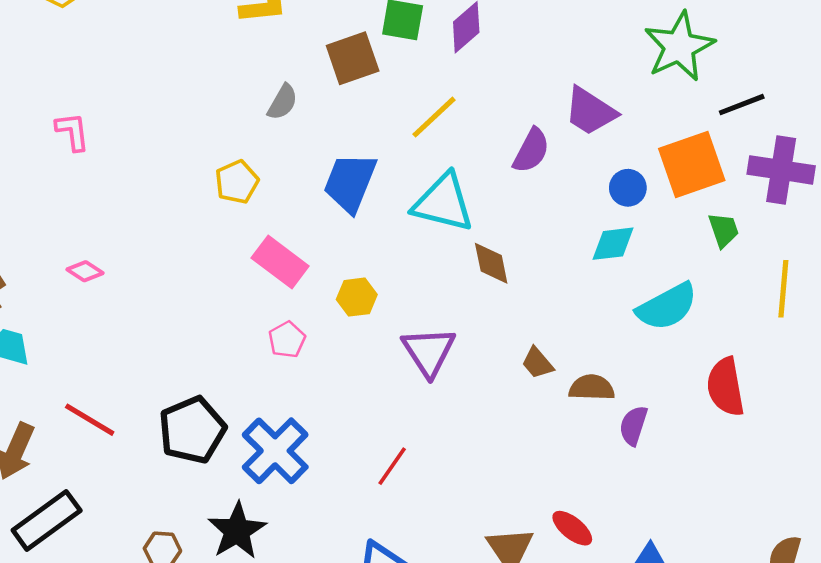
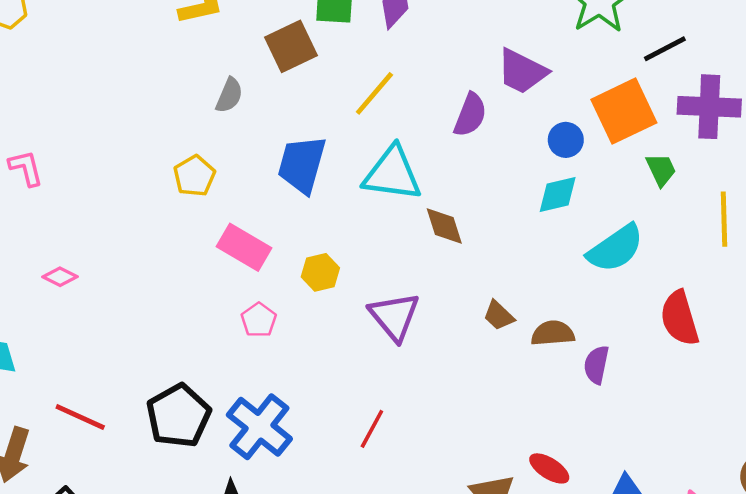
pink L-shape: (72, 132) -> (26, 168), moved

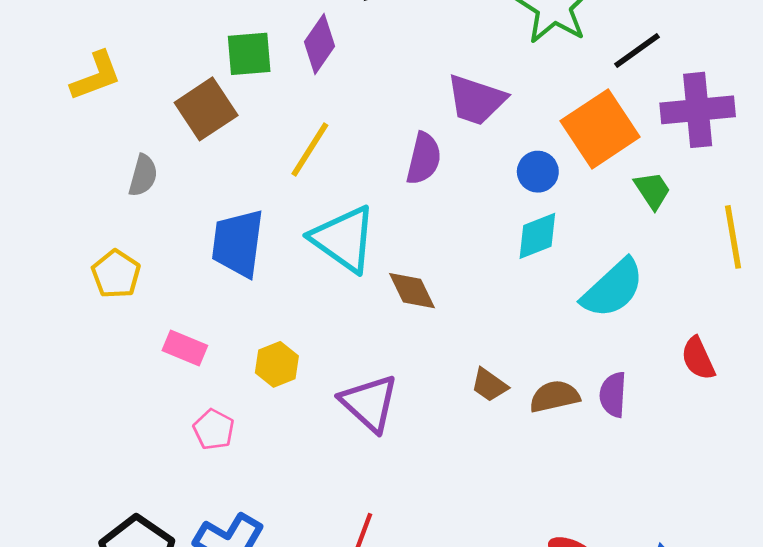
cyan triangle: (392, 174) -> (344, 239), turned 36
pink rectangle: (244, 247) -> (185, 348), size x0.7
red semicircle: (680, 318) -> (698, 358), size x0.7
purple semicircle: (596, 365) -> (613, 395), moved

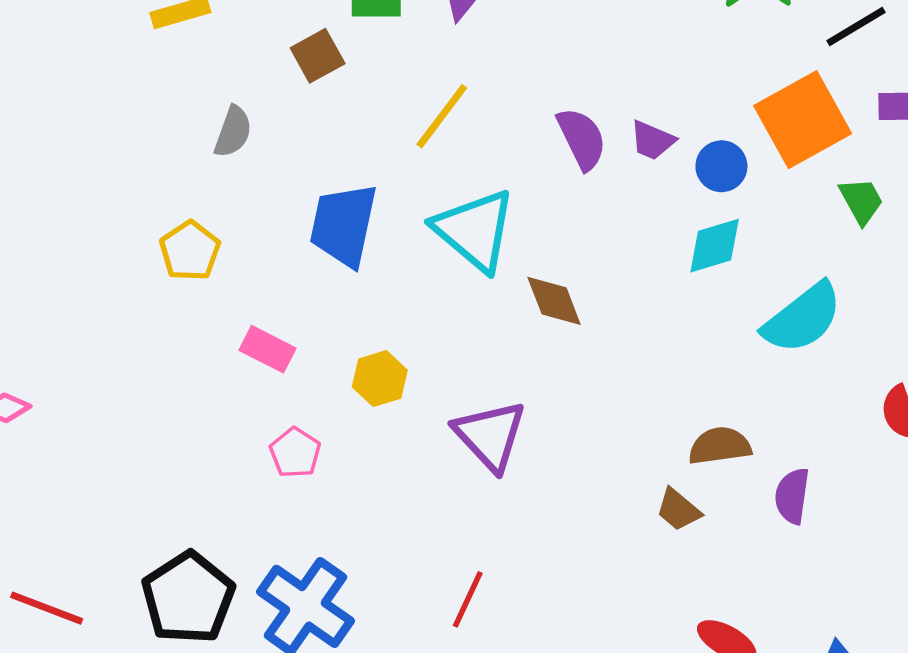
purple trapezoid: (476, 100) -> (652, 140), moved, size x0.6
brown square: (206, 109) -> (318, 56), size x0.7
purple semicircle: (424, 158) -> (582, 139), turned -44
brown trapezoid: (489, 385) -> (678, 510), moved
purple semicircle: (613, 395) -> (792, 496), moved

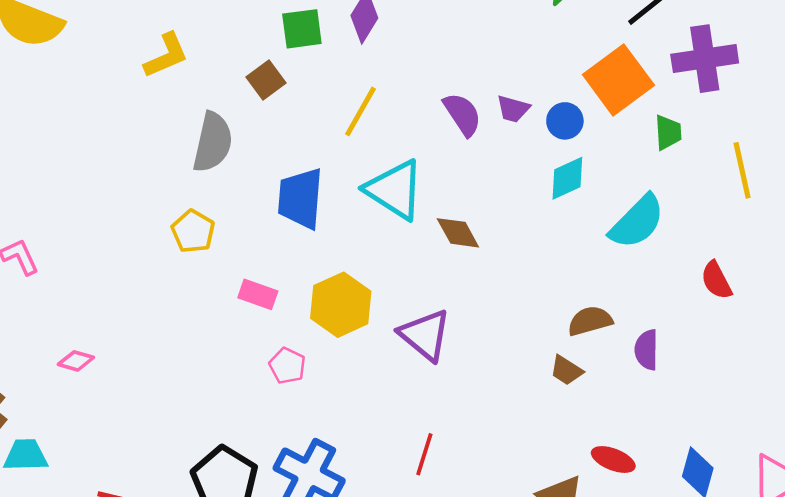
gray semicircle: (233, 132) -> (213, 142), size x1.6
green trapezoid: (861, 201) -> (668, 132), turned 33
yellow hexagon: (380, 379) -> (341, 305), size x1.6

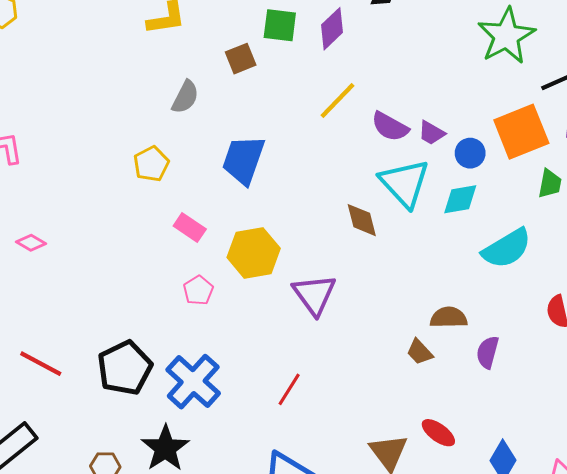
yellow line: (360, 111) -> (337, 101), moved
purple semicircle: (462, 114) -> (390, 127), turned 138
gray semicircle: (213, 142) -> (185, 97), size x0.7
cyan triangle: (395, 190) -> (405, 183), moved

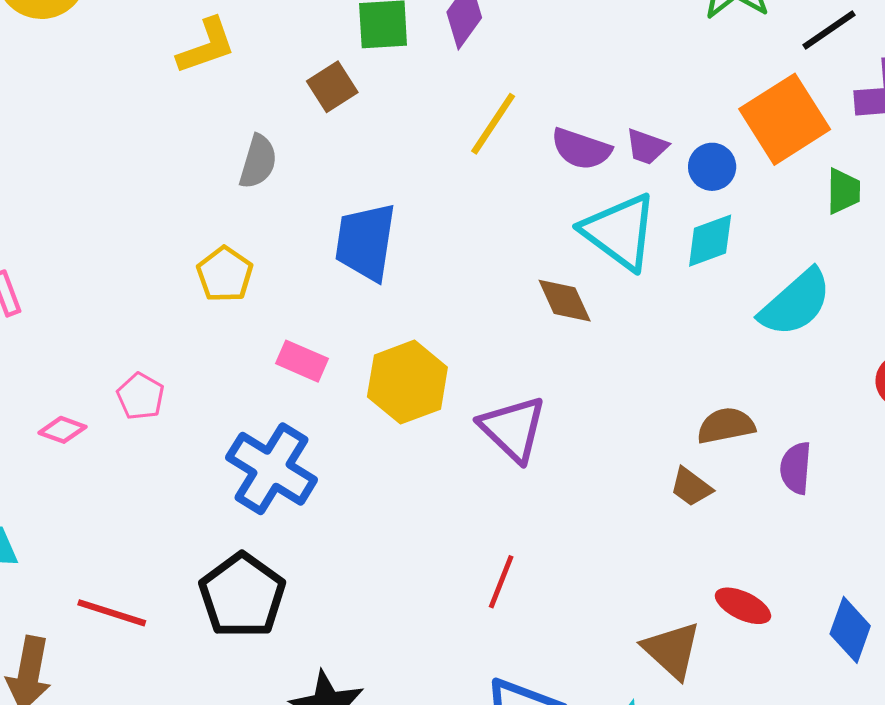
pink pentagon: (198, 290) -> (141, 396), moved
blue cross: (193, 382) -> (272, 469), moved

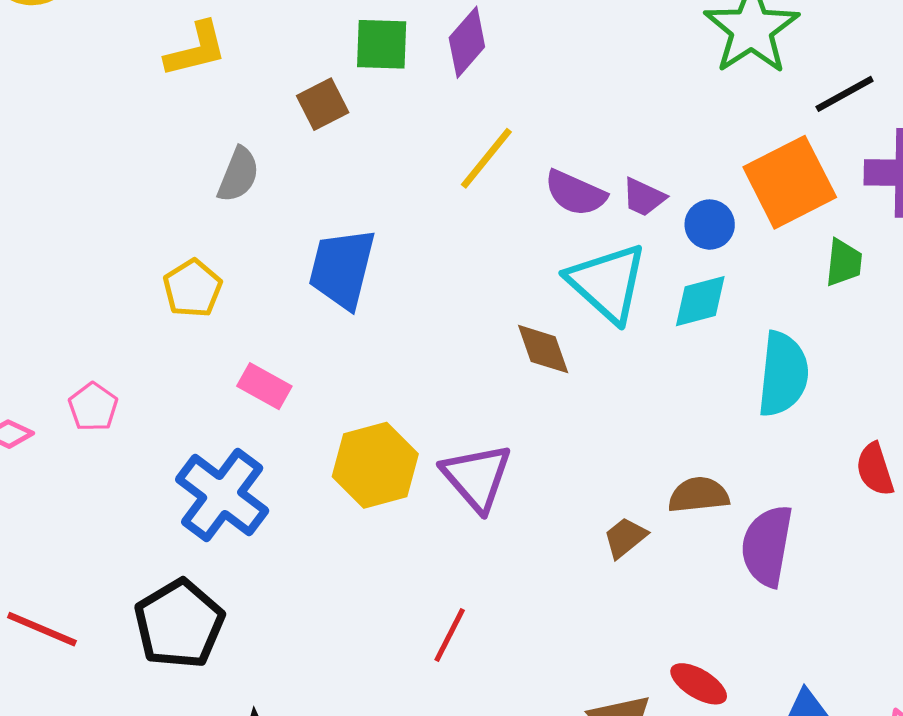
cyan semicircle: (796, 303) -> (783, 374), turned -48
yellow hexagon: (407, 382) -> (375, 465), moved
purple semicircle: (796, 468) -> (767, 546), size x1.5
brown trapezoid: (691, 487) -> (625, 538), moved, turned 99

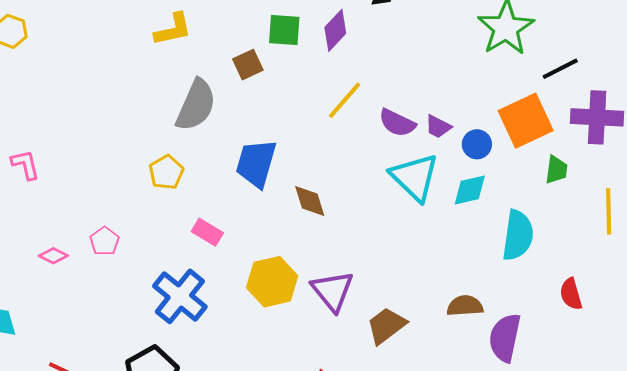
gray semicircle: (238, 175) -> (196, 105), size x1.6
brown diamond: (543, 349) -> (310, 201), moved
brown trapezoid: (625, 538) -> (386, 326), moved, size x1.5

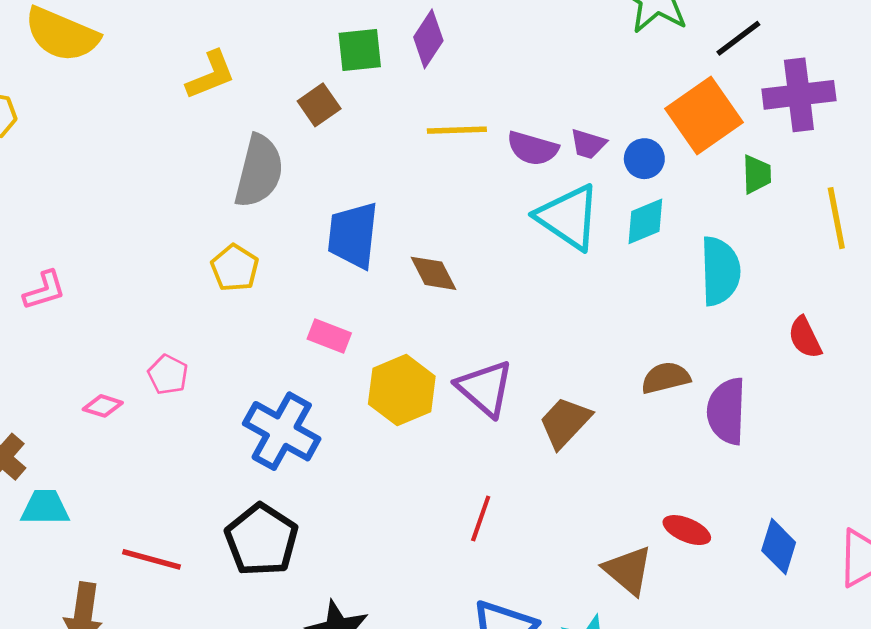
yellow line: (345, 100) -> (457, 130), turned 57
pink L-shape: (25, 165) -> (44, 290), turned 96
pink rectangle: (207, 232) -> (329, 336), moved

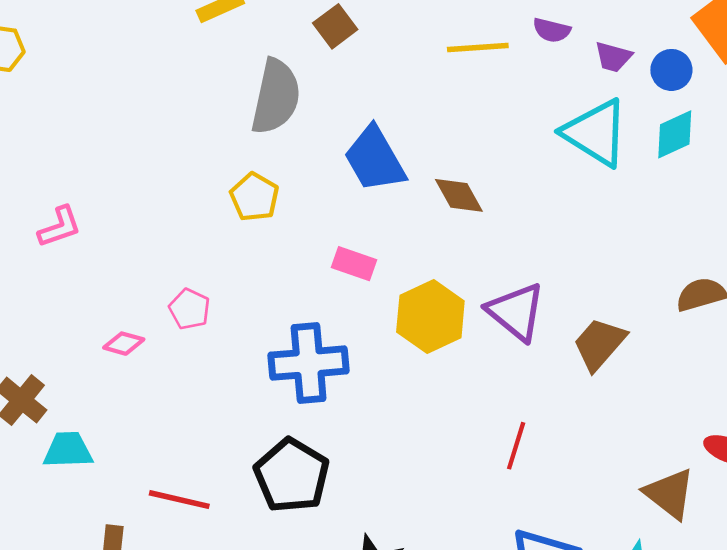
purple semicircle: (533, 148) -> (552, 30), moved, size x0.7
blue trapezoid: (353, 235) -> (375, 159), turned -34
blue cross: (282, 431) -> (309, 363), turned -32

